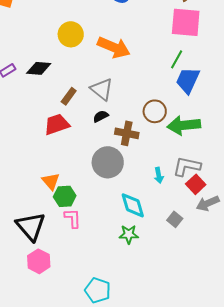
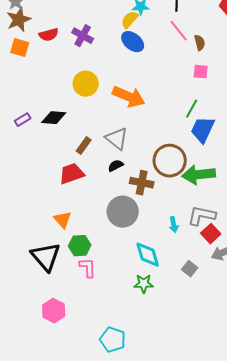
pink square: (186, 22) -> (201, 72), size x0.5
brown circle: (155, 111) -> (170, 161), size x1.4
orange triangle: (51, 181) -> (63, 220), moved
black triangle: (31, 226) -> (46, 257), moved

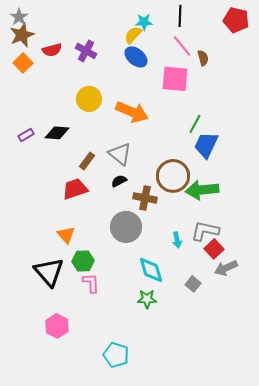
orange square: (20, 48) -> (23, 63), turned 30
pink square: (201, 72) -> (175, 79), moved, size x1.8

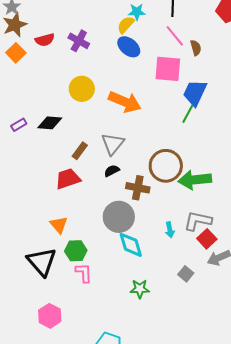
blue trapezoid: (206, 145) -> (195, 93), moved
gray triangle: (120, 154) -> (113, 144), turned 30
cyan diamond: (151, 270) -> (131, 245), moved

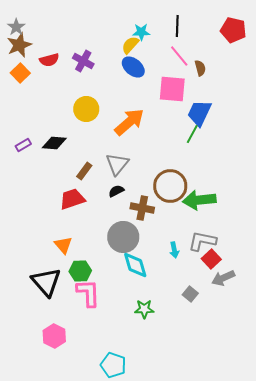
orange arrow: (125, 102) -> (129, 122), turned -64
pink L-shape: (84, 273) -> (88, 293), size x1.4

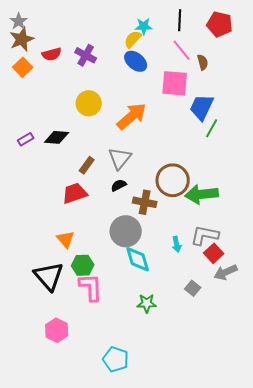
red pentagon: (233, 30) -> (220, 24), moved
green line: (192, 134) -> (212, 128), moved

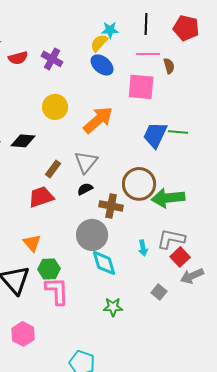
pink line: (182, 50) -> (148, 54), turned -50
blue trapezoid: (202, 107) -> (155, 135), moved
green line: (212, 128) -> (178, 132), turned 66

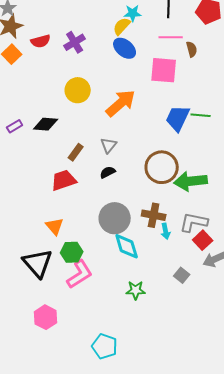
purple cross: (52, 59) -> (75, 42), turned 30
gray triangle: (86, 162) -> (109, 145), size x0.7
brown cross: (111, 206) -> (154, 215), moved
pink L-shape: (57, 291) -> (80, 274), turned 60

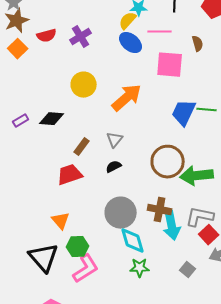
pink line: (171, 37) -> (160, 32), moved
cyan arrow: (166, 231) -> (172, 226), size x1.8
green star: (136, 290) -> (140, 268), moved

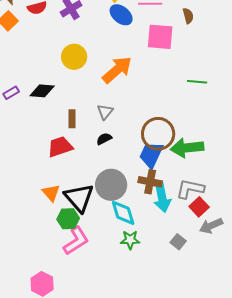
blue trapezoid: (184, 113) -> (151, 155), moved
brown rectangle: (82, 147) -> (72, 119), turned -36
black triangle: (44, 258) -> (79, 198), moved

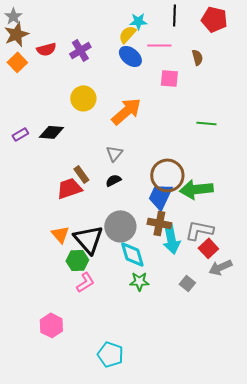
pink square: (160, 37) -> (169, 78), size x0.7
brown rectangle: (72, 119) -> (81, 174), moved, turned -36
pink L-shape: (76, 241) -> (85, 282), size x0.7

